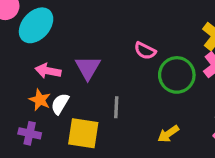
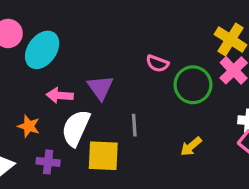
orange star: (40, 100) -> (29, 126), moved
white semicircle: (60, 104) -> (76, 128), size x1.6

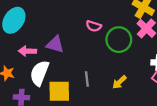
purple triangle: (100, 88) -> (55, 44), turned -36
gray line: (134, 125) -> (87, 79), moved

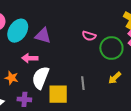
purple triangle: (55, 44) -> (43, 36), moved
yellow arrow: (119, 82) -> (115, 78), moved

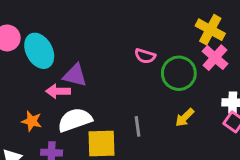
cyan ellipse: (18, 31) -> (39, 51), turned -60
purple triangle: (43, 36) -> (75, 75), moved
white semicircle: (41, 78) -> (75, 120), turned 50

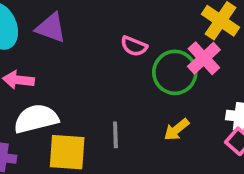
pink cross: (215, 58) -> (204, 58), moved
purple triangle: (75, 75) -> (51, 28), moved

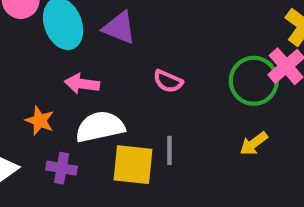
pink semicircle: (134, 46) -> (168, 81), moved
gray line: (115, 135) -> (170, 150), moved

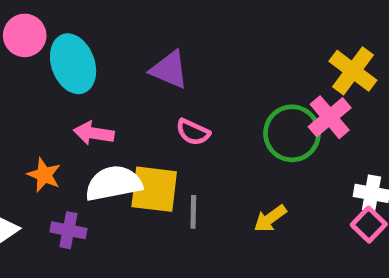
purple triangle: (119, 28) -> (169, 70), moved
yellow arrow: (254, 144) -> (270, 219), moved
yellow square: (133, 165) -> (154, 189), moved

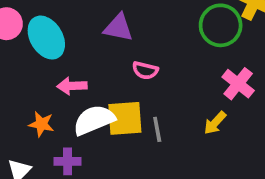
pink cross: (330, 117) -> (238, 84), moved
green circle: (292, 133) -> (221, 25), moved

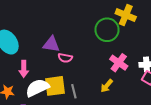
purple triangle: (118, 28) -> (51, 44), moved
pink arrow: (72, 86) -> (24, 69), turned -84

